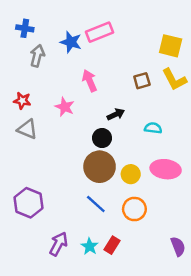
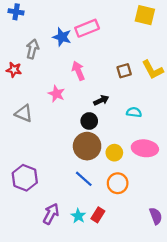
blue cross: (25, 28) -> (16, 12), moved
yellow square: (171, 46) -> (145, 15), moved
red star: (22, 101) -> (14, 70), moved

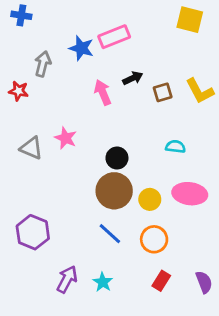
pink star: (56, 94) -> (66, 138), moved
black arrow: (101, 100) -> (133, 78), moved
red rectangle: (98, 215) -> (161, 281), moved

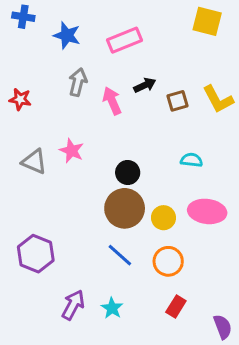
blue star: (81, 48) -> (67, 35), moved
gray arrow: (43, 64) -> (78, 82), moved
purple semicircle: (204, 282) -> (223, 327), moved

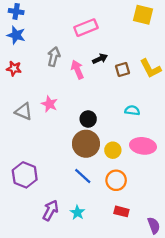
blue star: (67, 35) -> (16, 35), moved
red rectangle: (176, 306) -> (121, 211), turned 72

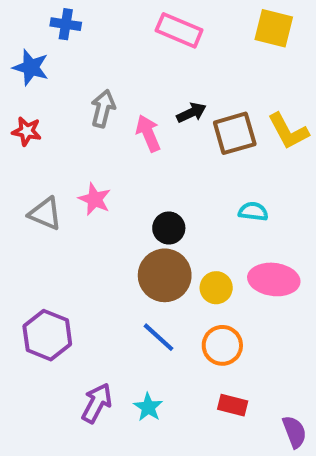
blue cross: (16, 11) -> (66, 24), moved
pink rectangle: (86, 28) -> (179, 30), moved, turned 45
brown square: (123, 70) -> (235, 133), size x1.5

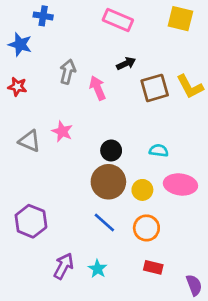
black arrow: (191, 113) -> (126, 64), moved
cyan semicircle: (253, 212) -> (159, 150), moved

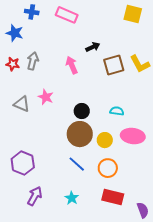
pink rectangle: (118, 20) -> (67, 15), moved
gray arrow: (68, 72) -> (33, 61), moved
purple arrow: (64, 266) -> (35, 196), moved
red rectangle: (153, 267) -> (113, 197), size x1.5

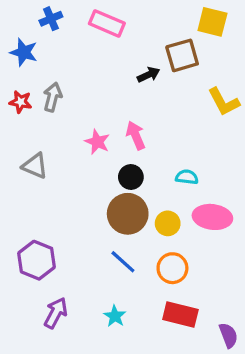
blue cross: (32, 12) -> (51, 19), turned -32
pink arrow: (72, 65) -> (136, 135), moved
brown square: (114, 65) -> (182, 55), moved
pink star: (46, 97) -> (97, 142), moved

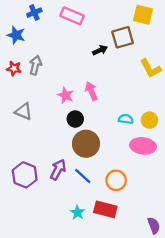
black circle: (131, 177) -> (75, 119), moved
yellow circle: (168, 223) -> (149, 120), moved
purple arrow: (56, 313) -> (58, 170), moved
red rectangle: (180, 315) -> (105, 209), moved

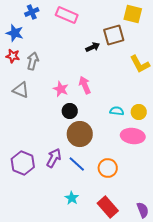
red star: (14, 68) -> (13, 56), moved
gray triangle: (24, 111) -> (21, 90), moved
red rectangle: (105, 209) -> (108, 207), moved, turned 35

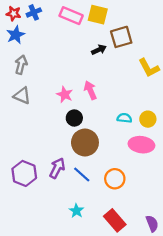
yellow square: (133, 14) -> (98, 15), moved
blue star: (15, 33) -> (16, 35), turned 30
red star: (13, 56) -> (14, 14), moved
gray arrow: (33, 61) -> (21, 65), moved

